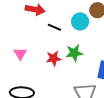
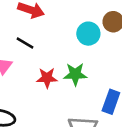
black line: (54, 27) -> (25, 43), moved

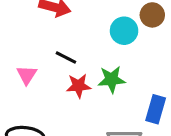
black line: (25, 43) -> (66, 58), moved

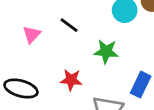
red star: (79, 86) -> (71, 80), moved

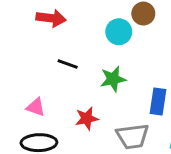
pink triangle: (32, 34) -> (36, 107), moved, turned -36

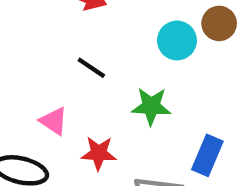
pink triangle: (36, 107) -> (54, 121), moved

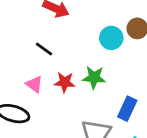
black line: (91, 68) -> (44, 49), moved
red star: (99, 153) -> (65, 82), moved

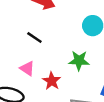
red star: (65, 82) -> (52, 81), moved, turned 30

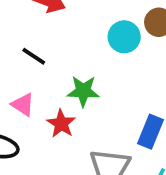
green star: (79, 61) -> (83, 91), moved

